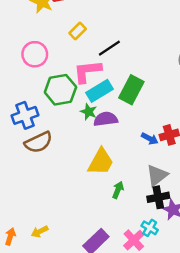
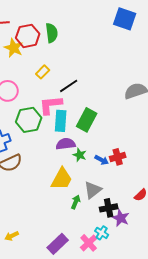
cyan rectangle: (100, 91) -> (61, 121), turned -55
green star: (89, 112) -> (80, 155), moved
gray triangle: (157, 175) -> (93, 190), moved

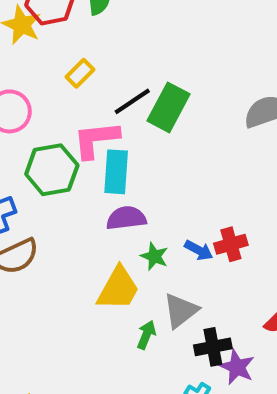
green rectangle: (87, 120) -> (169, 107), moved
green star: (80, 155) -> (154, 256), moved

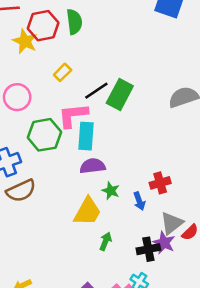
blue arrow: (199, 250) -> (139, 201), moved, turned 42
gray triangle: (181, 311) -> (172, 223), moved
purple star: (237, 367) -> (164, 243), moved

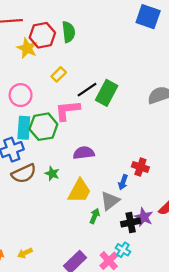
cyan rectangle: (86, 136) -> (24, 128), moved
red cross: (160, 183) -> (140, 167), turned 35
green star: (111, 191) -> (52, 174), moved
blue arrow: (139, 201) -> (123, 182), turned 40
gray triangle: (172, 223) -> (110, 201), moved

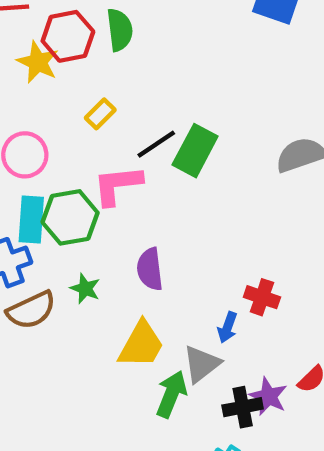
purple semicircle: (84, 153) -> (150, 269), turned -90
green star: (52, 174) -> (85, 289), moved
green arrow: (95, 216) -> (171, 394), size x1.5

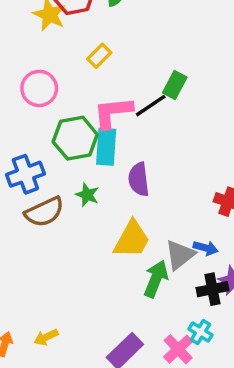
black line: (156, 144) -> (151, 106), moved
green rectangle: (195, 151) -> (175, 85), size x0.7
cyan rectangle: (31, 220) -> (106, 147), moved
blue arrow: (227, 327) -> (206, 248), moved, turned -95

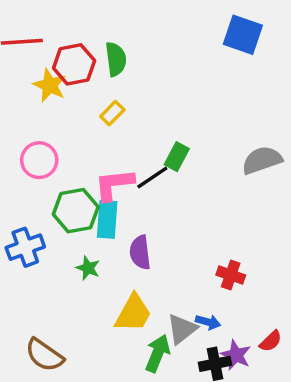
yellow rectangle: (99, 56) -> (112, 113), moved
brown semicircle: (44, 212) -> (44, 355), moved, turned 60

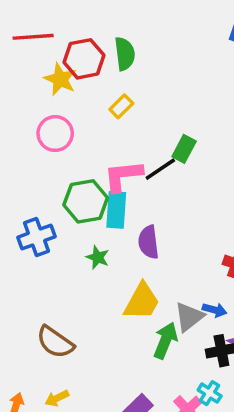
pink circle: (39, 160) -> (55, 134), moved

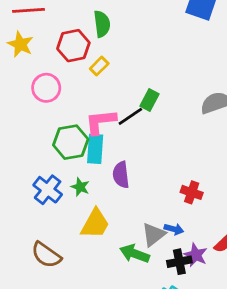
red hexagon: (84, 59) -> (73, 46), moved
yellow star: (60, 79) -> (20, 44), moved
blue cross: (37, 237) -> (48, 190), moved, turned -32
yellow trapezoid: (142, 301) -> (95, 224), moved
green arrow: (165, 340) -> (135, 254), turned -92

